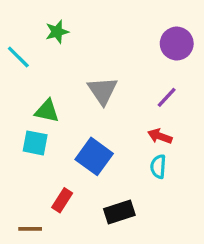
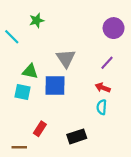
blue square: (94, 156) -> (55, 85), moved, turned -35

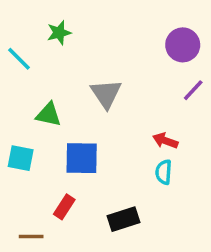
purple line: (107, 63) -> (193, 90), moved
blue square: (55, 85) -> (82, 158), moved
cyan square: (23, 92) -> (21, 158), moved

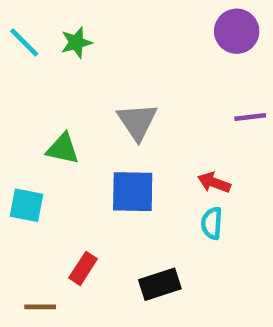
purple circle: (183, 45) -> (237, 31), moved
cyan line: (19, 59) -> (24, 43), moved
purple line: (193, 90) -> (250, 117), turned 40
blue square: (82, 158) -> (133, 192), moved

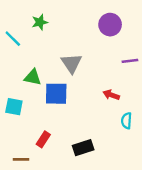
purple circle: (237, 31) -> (110, 25), moved
cyan line: (24, 43) -> (13, 39), moved
blue square: (133, 192) -> (56, 94), moved
cyan semicircle: (212, 223) -> (126, 121), moved

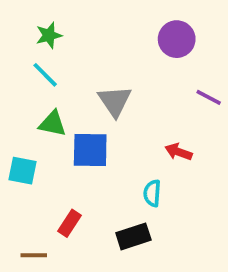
green star: (40, 22) -> (49, 35), moved
cyan line: (13, 39) -> (45, 75), moved
purple line: (130, 61) -> (209, 97), turned 35
cyan semicircle: (126, 121) -> (152, 193), moved

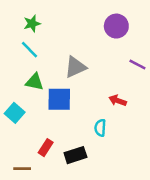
gray triangle: (115, 101) -> (75, 67), turned 40
cyan square: (23, 171) -> (15, 113), turned 30
black rectangle: (133, 236) -> (75, 155), moved

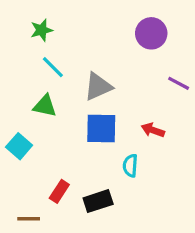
cyan line: (30, 50) -> (53, 67), moved
blue square: (59, 99) -> (101, 128), moved

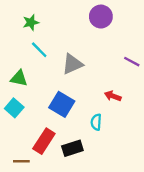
purple circle: (151, 33) -> (101, 17), moved
green triangle: (45, 106) -> (19, 78), moved
blue square: (101, 128) -> (62, 104), moved, turned 30
red rectangle: (59, 191) -> (44, 141), size x1.5

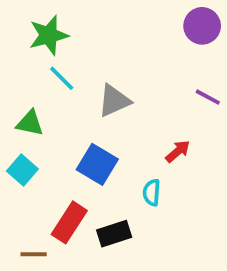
purple circle: (101, 17) -> (202, 26), moved
green star: (31, 22) -> (49, 35), size x1.5
red arrow: (113, 96) -> (178, 151), turned 119

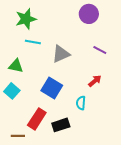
purple circle: (202, 26) -> (89, 14), moved
cyan line: (62, 78) -> (33, 42), turned -35
purple line: (208, 97) -> (100, 50), moved

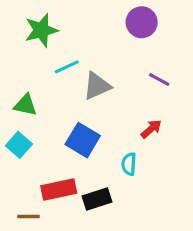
cyan line: (33, 42) -> (67, 67), moved, turned -35
red rectangle: (37, 119) -> (59, 189), turned 45

